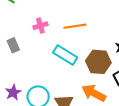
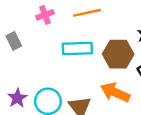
cyan rectangle: (65, 55) -> (77, 49), turned -30

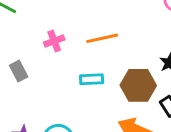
cyan rectangle: (77, 49) -> (92, 79), size x0.7

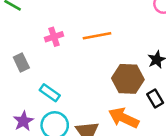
cyan rectangle: (92, 79) -> (50, 93), moved, turned 36

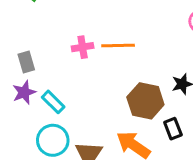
pink cross: (54, 37) -> (83, 47), moved
purple star: (23, 121) -> (24, 92), moved

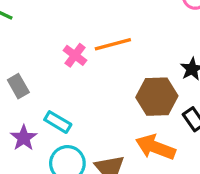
pink cross: (83, 47) -> (75, 55), turned -30
purple star: (24, 92) -> (24, 138), moved

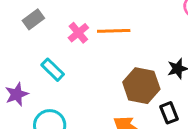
gray rectangle: (18, 86) -> (33, 19), moved, turned 70
cyan rectangle: (58, 122) -> (53, 70), moved

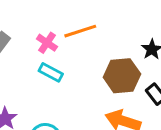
cyan rectangle: (53, 70) -> (51, 72), moved

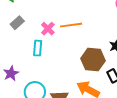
cyan rectangle: (51, 72) -> (38, 48), moved, turned 56

